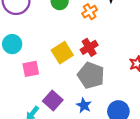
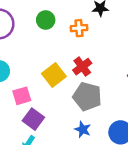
orange cross: (90, 12) -> (79, 28), turned 32
purple square: (53, 100) -> (33, 119), moved

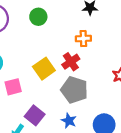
orange cross: (79, 28) -> (83, 39), moved
purple square: (33, 119) -> (35, 115), moved

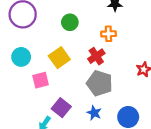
green circle: (38, 17) -> (70, 22), moved
yellow square: (44, 69) -> (59, 58), moved

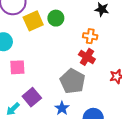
red cross: (96, 56) -> (87, 57), moved, turned -35
yellow square: (59, 58) -> (33, 21), moved

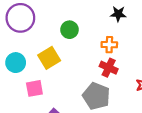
yellow square: (33, 21) -> (49, 58), moved

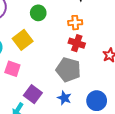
pink square: (34, 88) -> (12, 69), turned 35

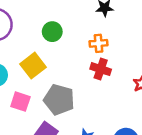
gray pentagon: (68, 70) -> (59, 100), moved

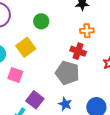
orange cross: (99, 43) -> (87, 31), moved
gray pentagon: (59, 100) -> (67, 73), moved

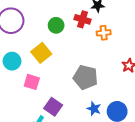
red cross: (78, 51) -> (82, 19), moved
blue star: (65, 104) -> (94, 109), moved

